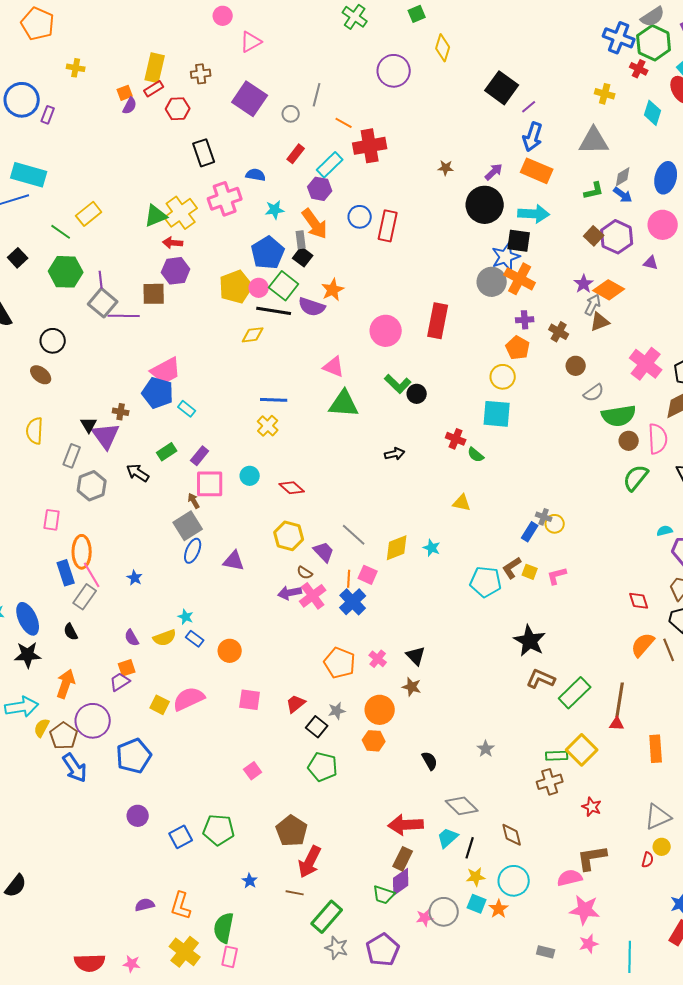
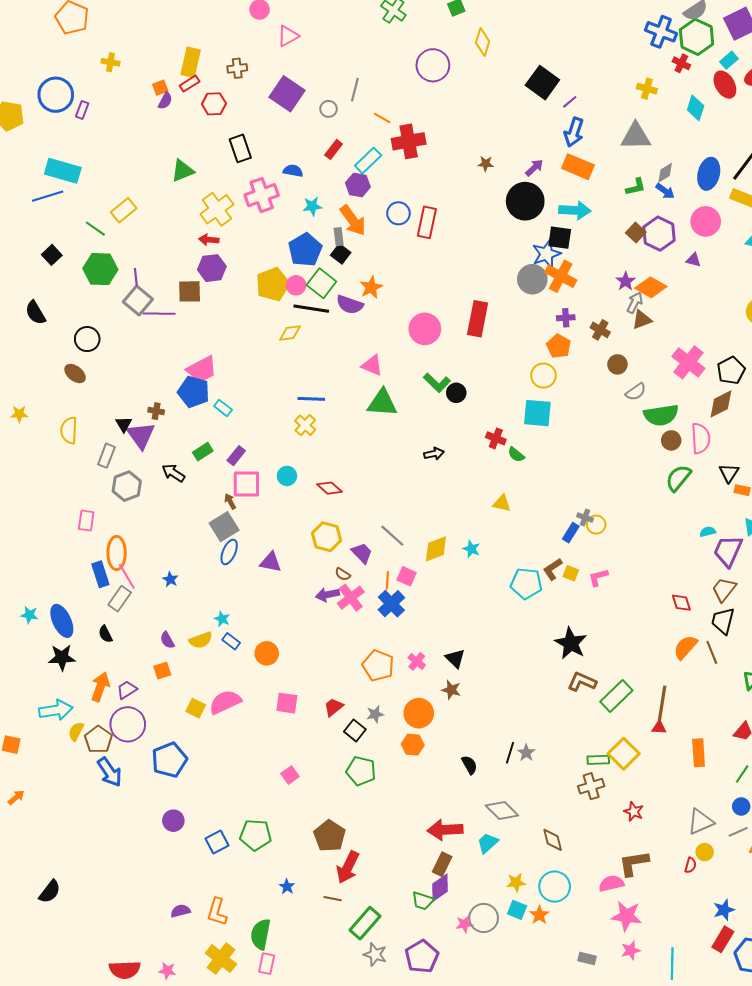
green triangle: (156, 216) -> (182, 171), moved
purple trapezoid: (120, 682) -> (127, 690), moved
black line: (470, 848) -> (510, 753), moved

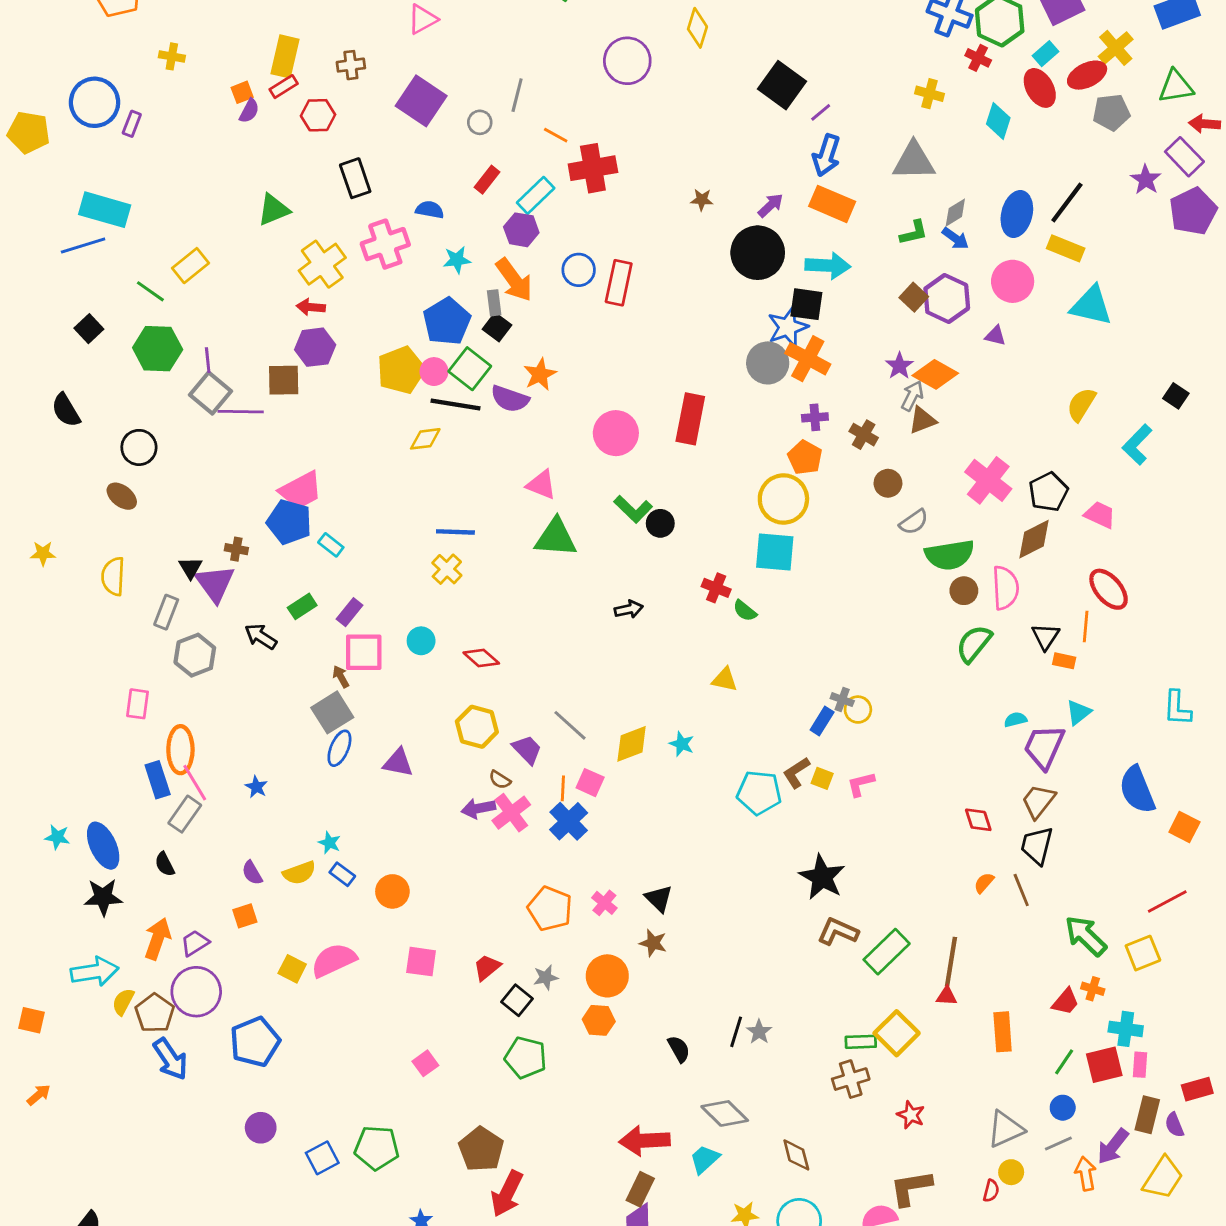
yellow circle: (543, 376) -> (783, 499), size x1.4
orange semicircle: (685, 647) -> (984, 883), size x0.6

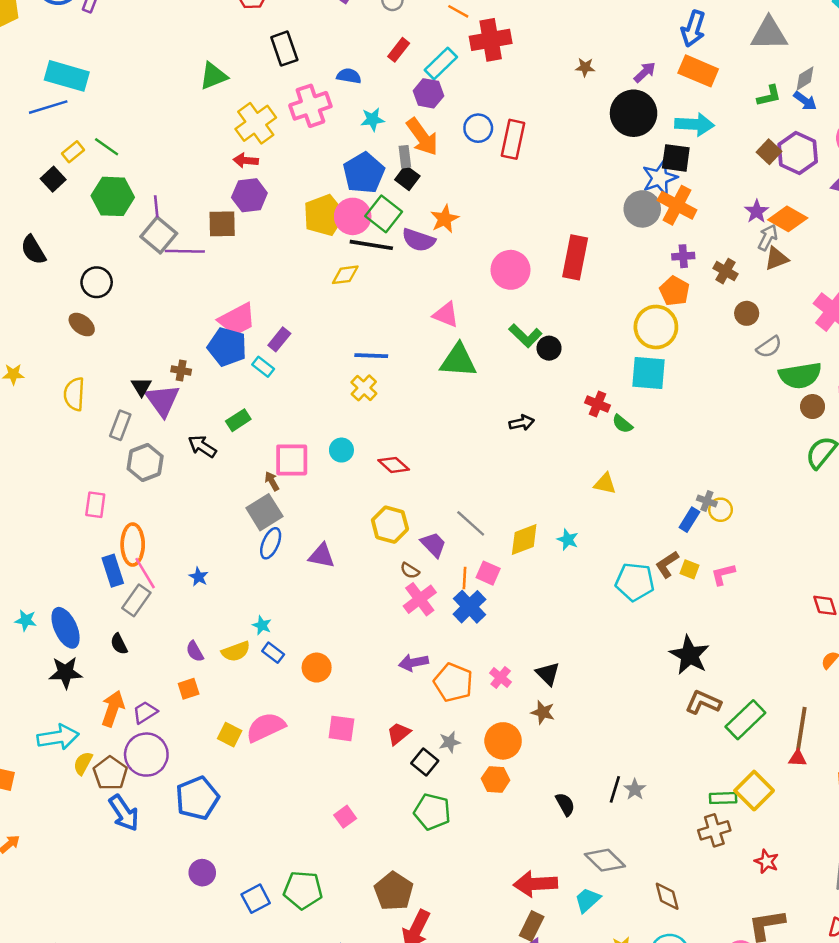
yellow rectangle: (190, 266) -> (73, 152), moved, size x0.7
pink circle: (434, 372) -> (353, 216), size x1.5
purple rectangle: (349, 612) -> (279, 339), moved
purple arrow: (478, 808) -> (414, 663), moved

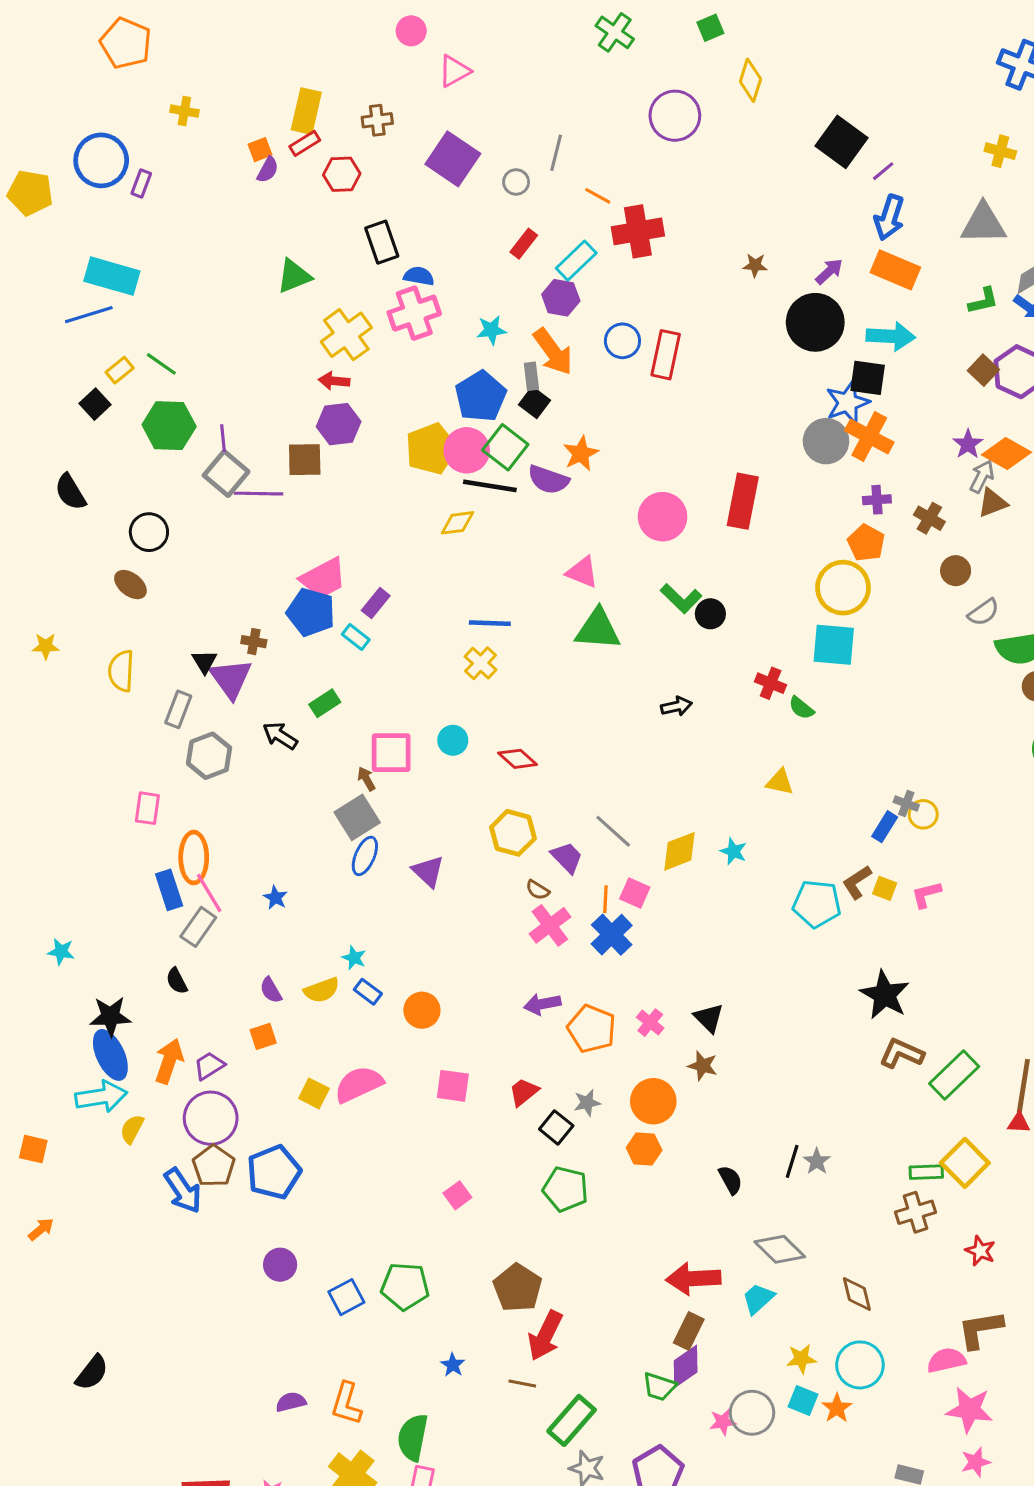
blue semicircle: (349, 76) -> (419, 276), moved
purple triangle: (322, 556) -> (428, 871), turned 32
blue ellipse: (66, 628) -> (110, 1055), moved
brown pentagon: (110, 773) -> (214, 1166), moved

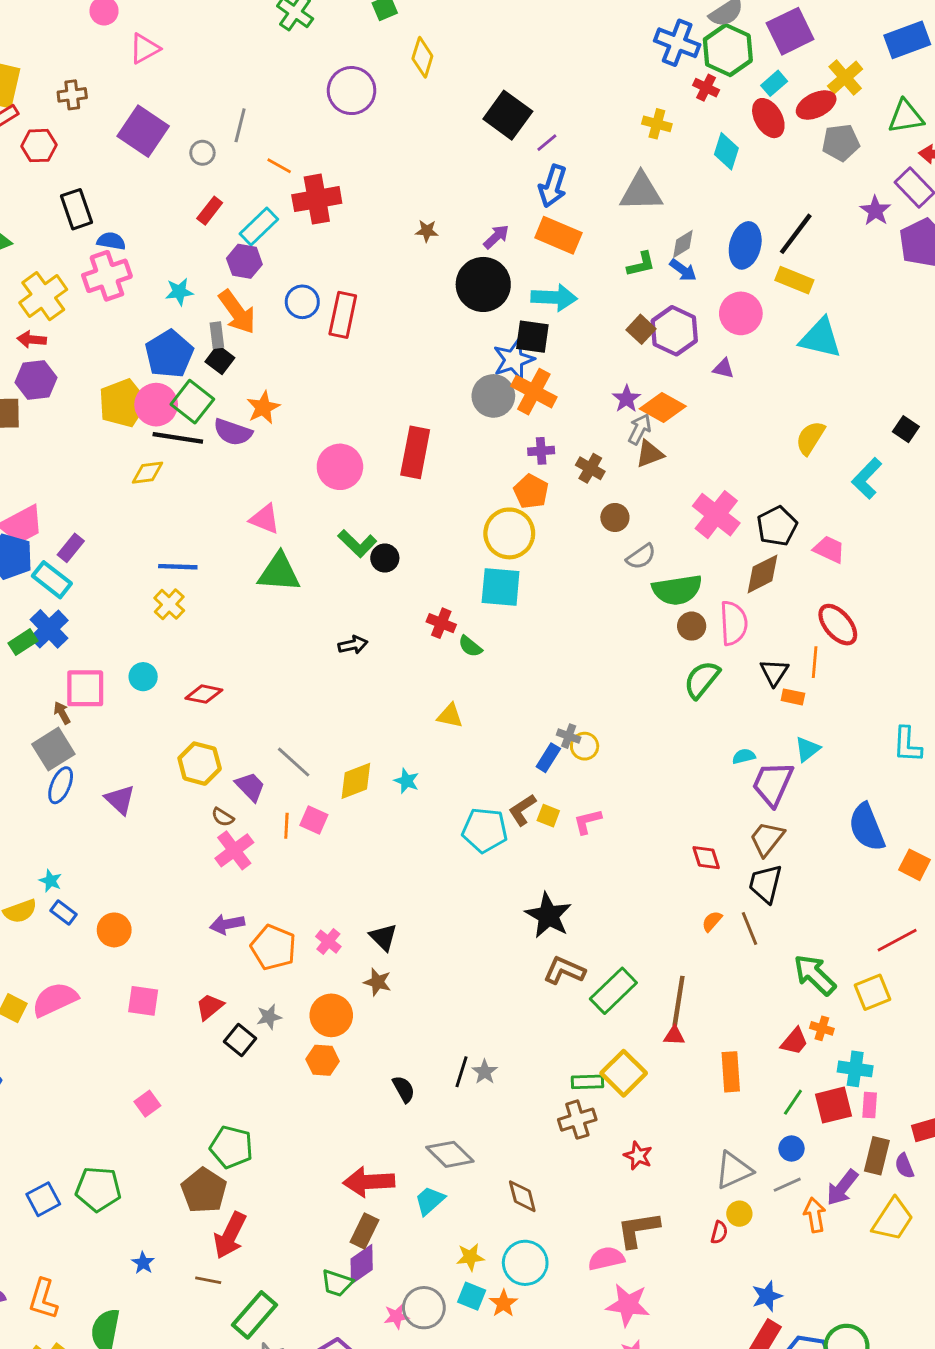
cyan rectangle: (356, 637) -> (52, 580), size x1.5
red diamond: (518, 759) -> (204, 694), turned -30
blue cross: (612, 935) -> (49, 629), moved
green pentagon: (565, 1189) -> (231, 1147), moved

